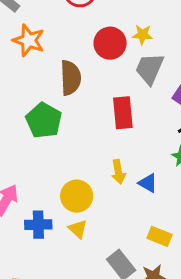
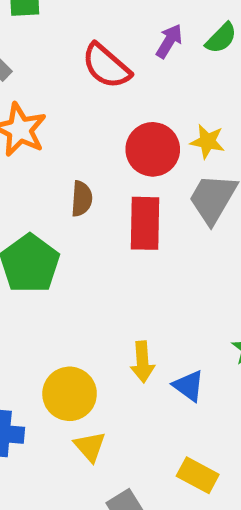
brown semicircle: (71, 78) -> (82, 199), size x0.6
red rectangle: (123, 113) -> (145, 223), moved
yellow triangle: (78, 229) -> (90, 447), moved

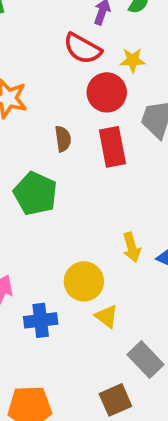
red semicircle: (106, 66) -> (83, 48), moved
yellow star: (207, 141) -> (133, 60), moved

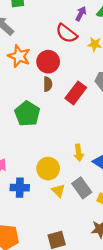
red circle: (107, 92) -> (48, 62), moved
red rectangle: (112, 147) -> (76, 93), turned 40
gray rectangle: (146, 360) -> (82, 188), moved

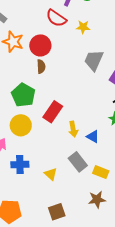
red rectangle: (76, 93) -> (53, 112), moved
yellow circle: (48, 169) -> (21, 125), moved
yellow triangle: (58, 191) -> (51, 174), moved

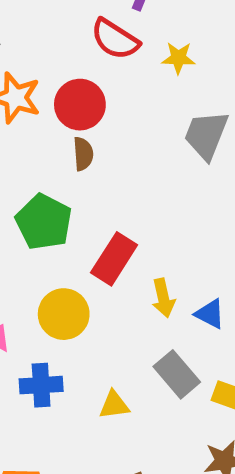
yellow circle: (21, 125) -> (64, 314), moved
yellow triangle: (51, 174) -> (114, 405), turned -48

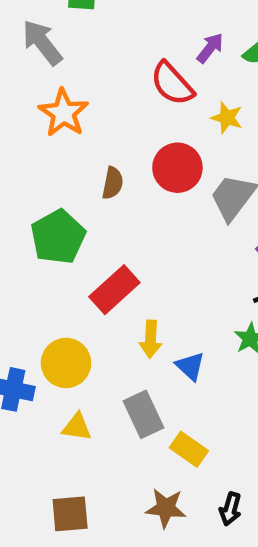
red circle: (80, 105) -> (177, 168), moved
yellow circle: (64, 314) -> (66, 363), moved

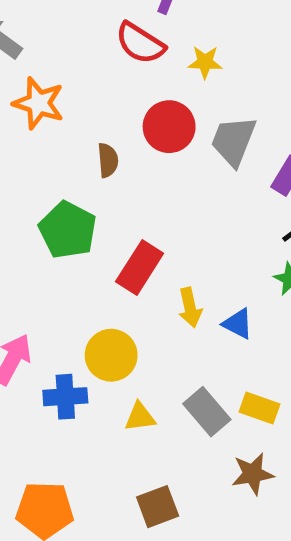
gray rectangle: (143, 414) -> (207, 412), moved

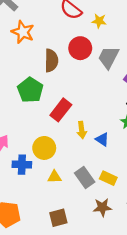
brown semicircle: (108, 160) -> (51, 61), size x1.5

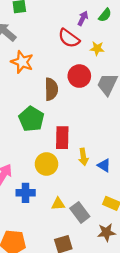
red rectangle: (61, 110) -> (62, 138), turned -35
yellow circle: (44, 148) -> (46, 164), moved
gray rectangle: (85, 177) -> (80, 212), moved

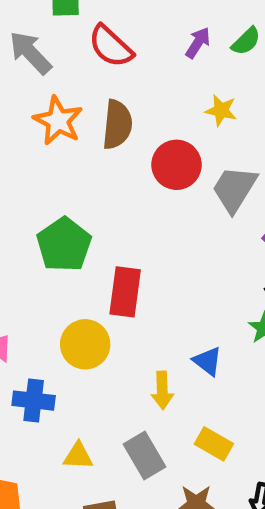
red semicircle: (69, 38) -> (111, 46), moved
brown semicircle: (51, 89) -> (117, 124), moved
yellow arrow: (83, 157) -> (162, 390), moved
yellow triangle: (58, 204) -> (78, 456), moved

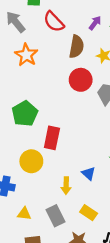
brown semicircle: (117, 124) -> (76, 47), moved

